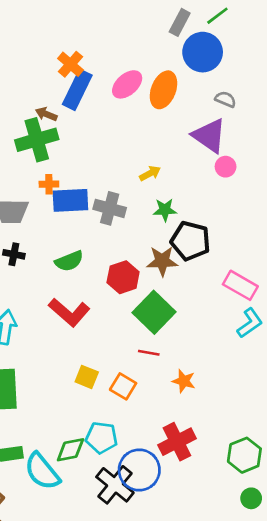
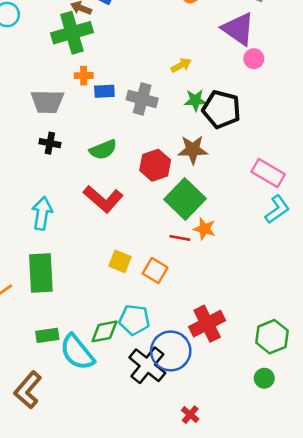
blue rectangle: (70, 200) -> (104, 91), size x0.6
black pentagon: (190, 241) -> (221, 109), moved
orange star: (184, 381) -> (204, 229), moved
green circle: (251, 498) -> (264, 378), moved

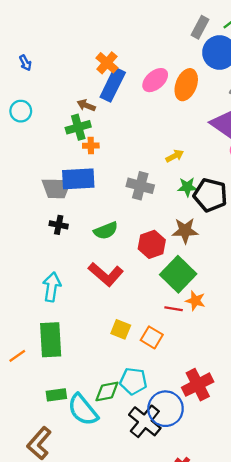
green cross: (72, 33) -> (78, 127), size x0.7
orange cross: (84, 76) -> (91, 146), moved
blue rectangle: (104, 91) -> (78, 179), moved, size x1.8

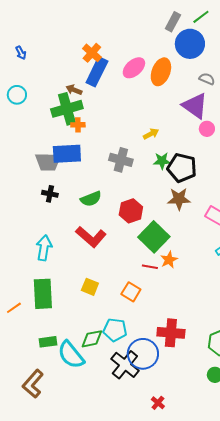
green cross: (78, 127) -> (67, 109), size x1.4
brown star: (185, 231) -> (179, 199), moved
orange star: (195, 301) -> (169, 260), turned 30
yellow square: (121, 329) -> (90, 287), moved
red cross: (198, 385) -> (171, 333), turned 32

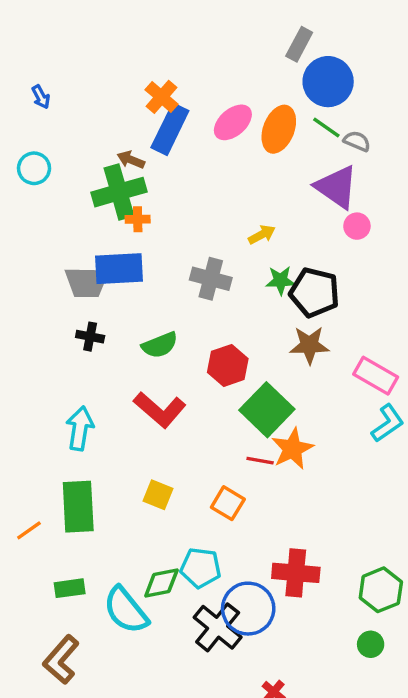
green line: (201, 17) -> (326, 127), moved, turned 72
orange star: (169, 260) -> (292, 449), size x1.4
green rectangle: (48, 342) -> (70, 588), moved

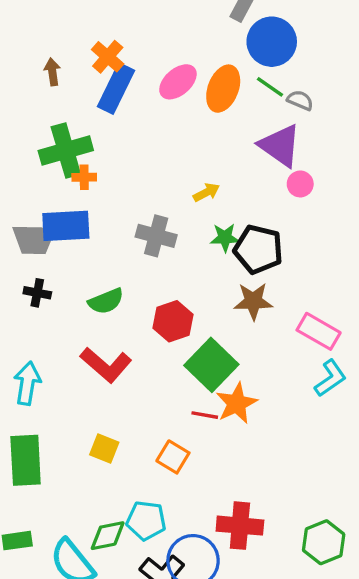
brown arrow: (131, 160) -> (52, 72), moved, turned 60

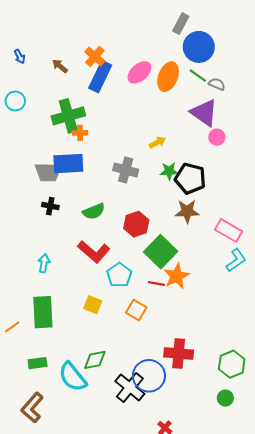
brown arrow: (52, 72) -> (60, 66), turned -42
cyan arrow: (27, 383) -> (44, 263), size x0.7
cyan pentagon: (146, 521) -> (119, 275), moved, turned 30

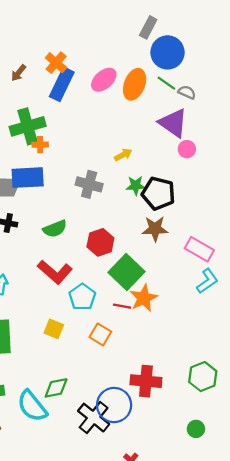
brown arrow: (60, 66) -> (19, 73), turned -91
green hexagon: (232, 364) -> (203, 377), moved

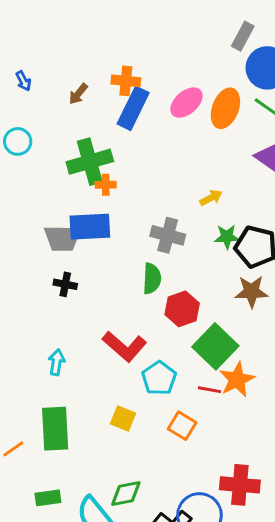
orange cross: (56, 63) -> (126, 81), turned -35
green semicircle: (55, 229) -> (152, 279), moved, turned -65

